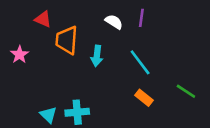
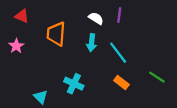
red triangle: (43, 19) -> (22, 16), moved
cyan arrow: (97, 56) -> (92, 43), moved
cyan cross: (77, 112) -> (74, 84), moved, turned 30

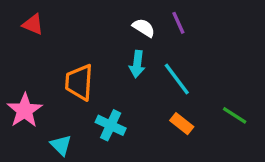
purple line: (119, 15) -> (178, 23), turned -32
orange trapezoid: (56, 34) -> (79, 82), moved
pink star: (16, 46) -> (25, 110), moved, size x1.5

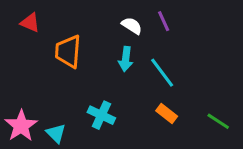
orange trapezoid: (79, 82) -> (68, 51), moved
pink star: (25, 110) -> (21, 126), moved
green line: (235, 115) -> (218, 121), moved

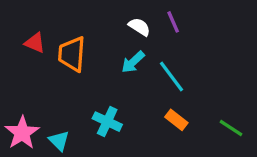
red triangle: (30, 23) -> (35, 43), moved
cyan arrow: (126, 59) -> (133, 62), turned 40

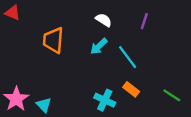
purple line: (173, 22) -> (144, 21), moved, turned 42
red triangle: (35, 43) -> (13, 13), moved
cyan cross: (107, 122) -> (105, 100), moved

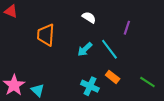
purple line: (144, 21) -> (127, 28), moved
cyan arrow: (99, 46) -> (85, 49), moved

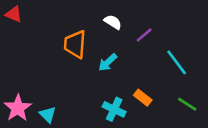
purple line: (127, 28) -> (144, 35), moved, turned 32
orange trapezoid: (46, 35) -> (75, 44), moved
cyan line: (109, 49) -> (177, 62), moved

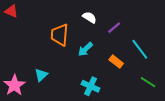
orange rectangle: (143, 98) -> (116, 62), moved
cyan triangle: (48, 115) -> (41, 75), moved, turned 32

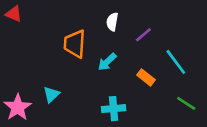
white semicircle: (89, 17) -> (112, 22), turned -112
cyan cross: (90, 86) -> (114, 109), turned -30

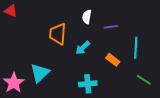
purple line: (143, 35) -> (111, 27), turned 32
cyan line: (176, 62) -> (136, 48), turned 40
cyan triangle: (51, 94) -> (40, 73), size x1.5

